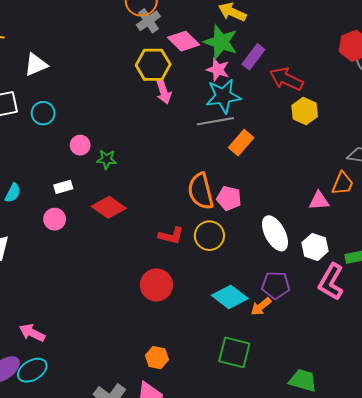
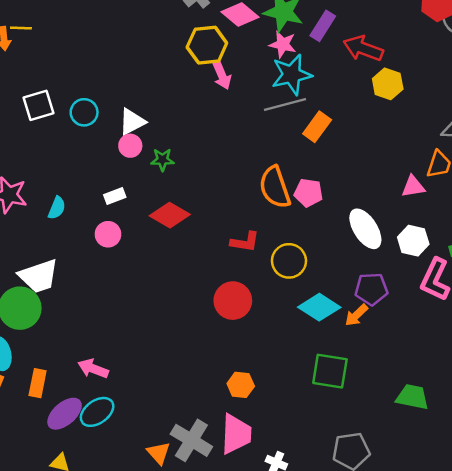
white triangle: (36, 65) -> (132, 122), moved
yellow circle: (209, 236) -> (289, 261), moved

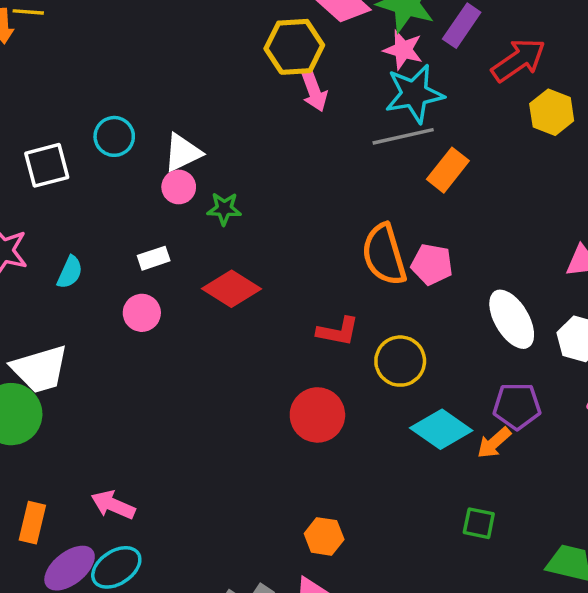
red arrow: (363, 48) -> (518, 60), turned 123
white square: (39, 105) -> (47, 165), moved
green square: (330, 371) -> (479, 523), moved, size x0.6

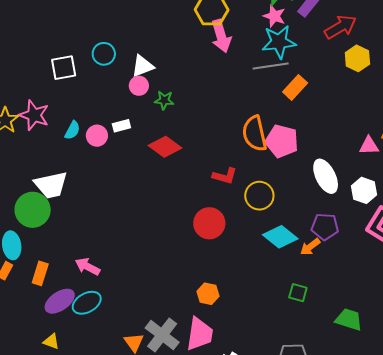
pink arrow: (314, 91) -> (221, 36), size x1.4
pink pentagon: (432, 264) -> (282, 141), size x1.4
pink circle: (142, 313) -> (97, 136), moved

